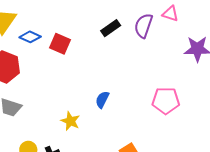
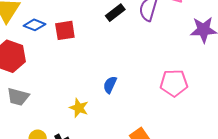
red square: (60, 44) -> (65, 30), turned -30

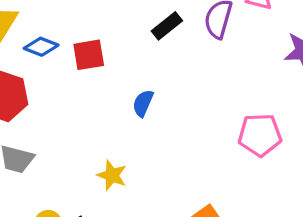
blue semicircle: (110, 85) -> (143, 103), moved

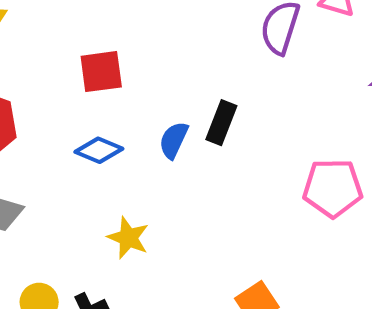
black rectangle: (167, 26) -> (221, 123), moved, turned -32
blue diamond: (41, 47) -> (99, 150), moved

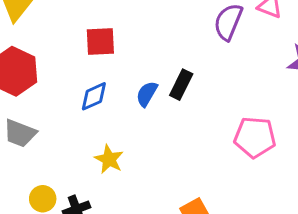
blue diamond: (99, 150) -> (94, 96), turned -52

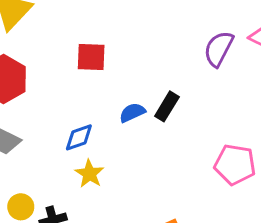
blue semicircle: (147, 94) -> (132, 113), turned 30
blue diamond: (94, 96) -> (79, 137), moved

